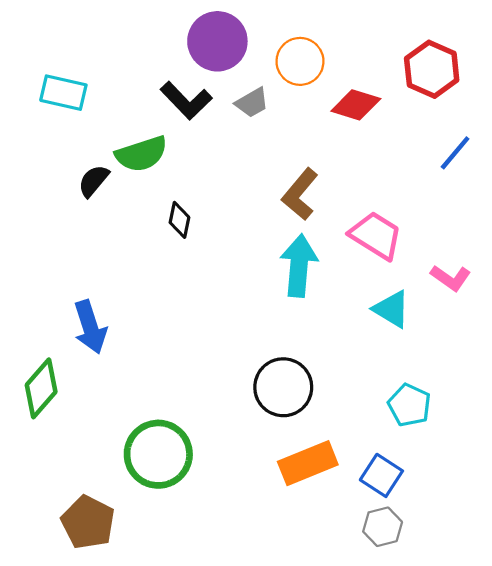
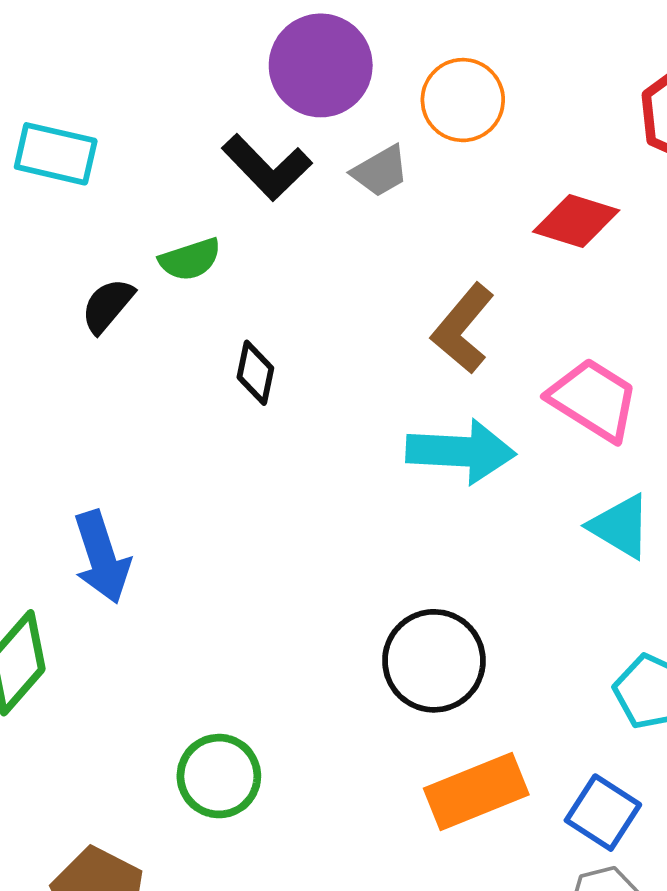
red diamond: (356, 105) -> (576, 221), moved
green semicircle: (142, 154) -> (190, 259), size x0.7
cyan arrow: (299, 266) -> (461, 451), turned 88
green circle: (158, 454) -> (219, 776), size x0.7

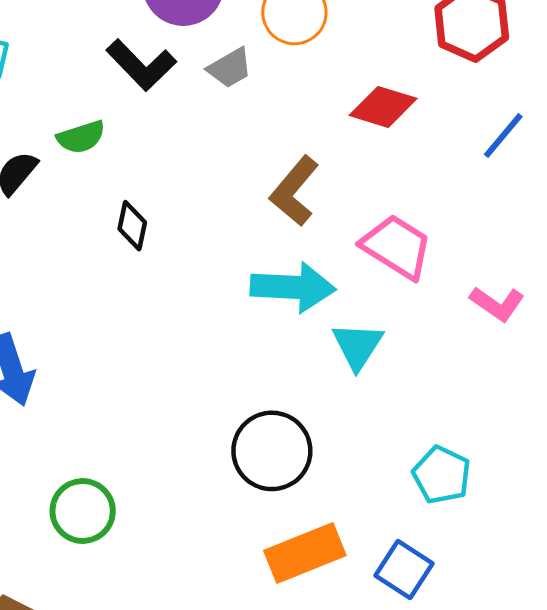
cyan triangle: (620, 526) -> (358, 346), moved, turned 32
green circle: (219, 776) -> (83, 511), moved

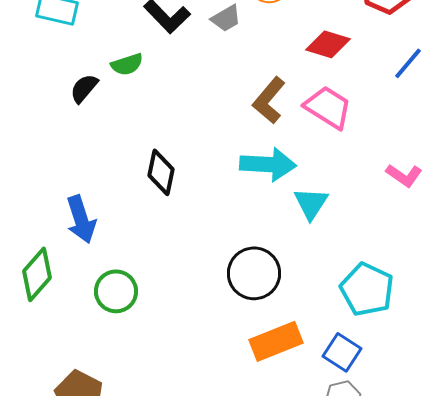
black diamond: (132, 226) -> (161, 172), moved, size x1.4
pink trapezoid: (397, 247) -> (328, 107), moved
cyan pentagon: (442, 475) -> (367, 289), size x1.4
green circle: (83, 511) -> (116, 291), moved

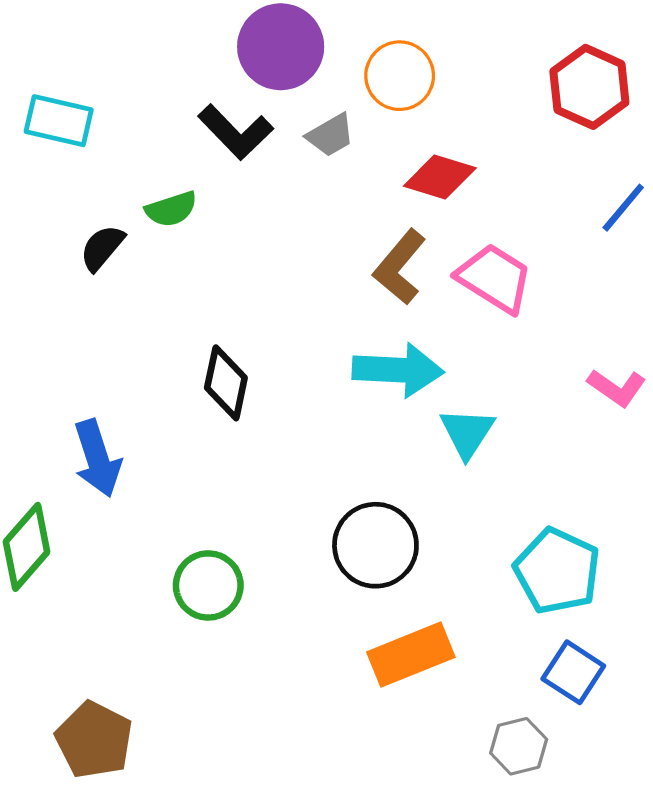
red diamond: (328, 44) -> (440, 177), moved
green circle: (116, 291) -> (208, 585), moved
blue square: (342, 352) -> (573, 672), moved

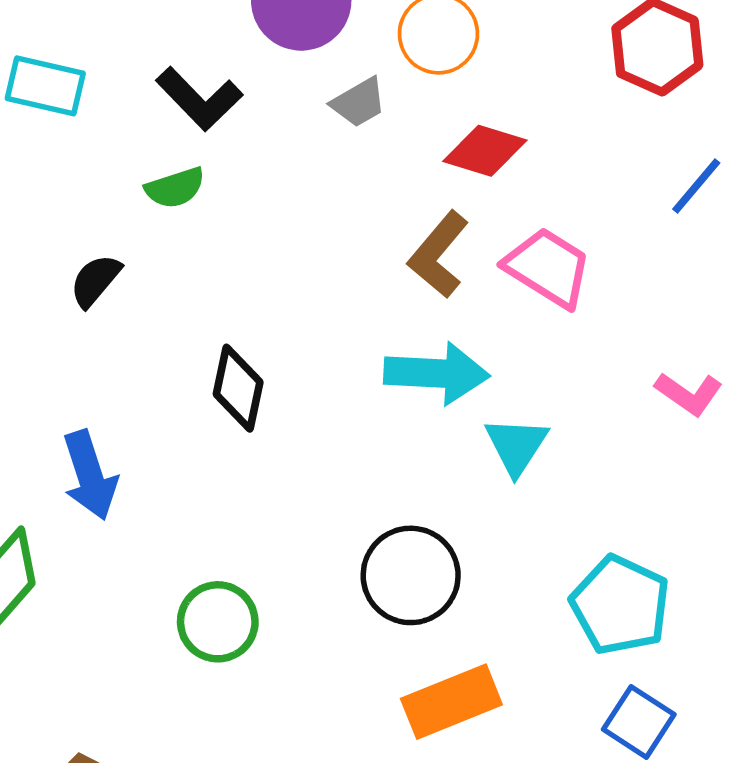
black L-shape: (236, 132) -> (199, 99), moved
black semicircle: (102, 248) -> (95, 281), moved

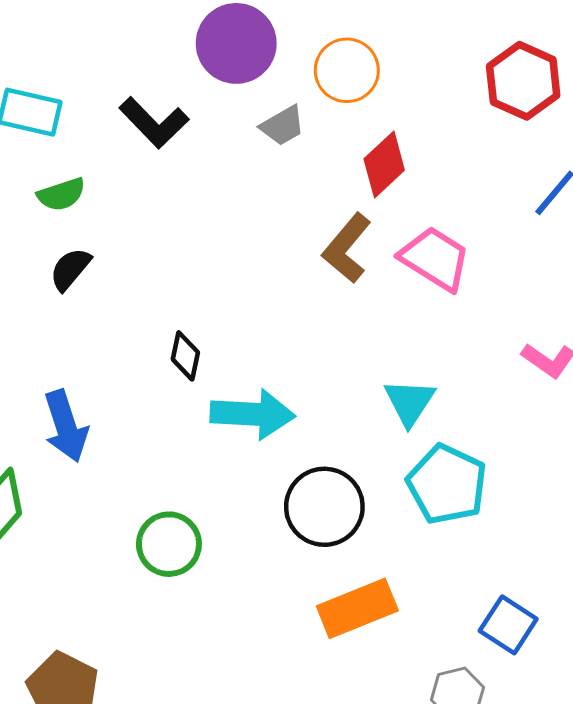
red diamond: (485, 151) -> (384, 164), turned -60
green semicircle: (175, 188) -> (61, 194), moved
cyan arrow: (437, 373) -> (253, 414), moved
black diamond: (238, 388) -> (185, 356), size x0.7
cyan pentagon: (620, 605) -> (447, 484), moved

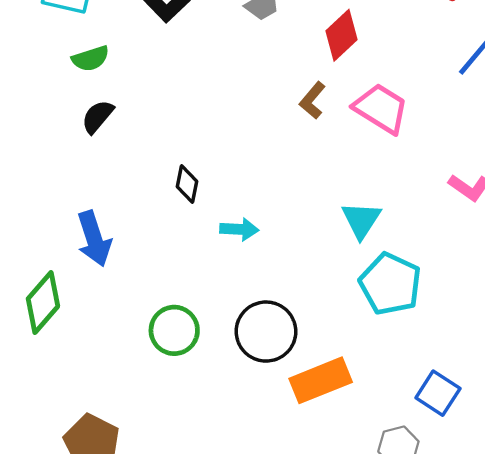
brown L-shape: (347, 248) -> (312, 100), size x0.7
cyan arrow: (253, 414) -> (239, 229), size x0.6
black circle: (324, 507) -> (266, 332), moved

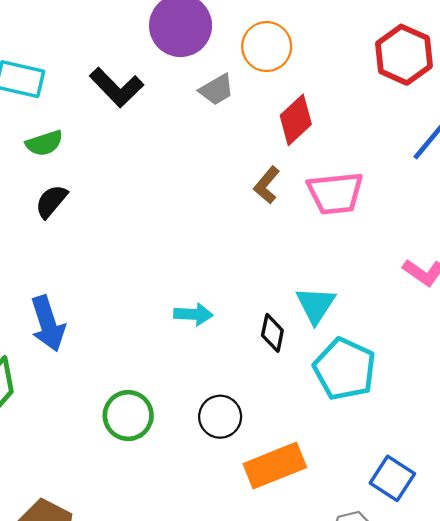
pink trapezoid: (381, 108) -> (335, 193), turned 142
black diamond: (187, 184) -> (272, 333), moved
black circle: (266, 332) -> (220, 417), size x0.7

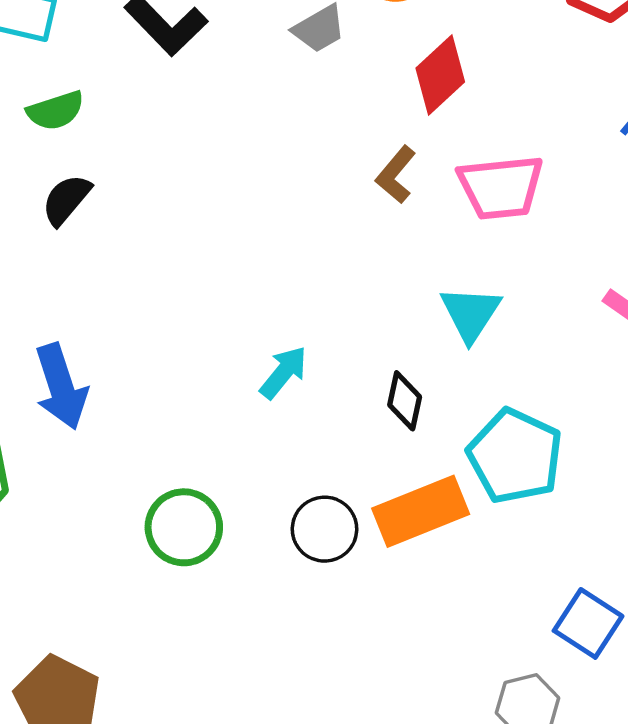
cyan triangle: (316, 305) -> (471, 314), moved
cyan arrow: (193, 314) -> (284, 372), turned -54
orange rectangle: (275, 466) -> (421, 511), moved

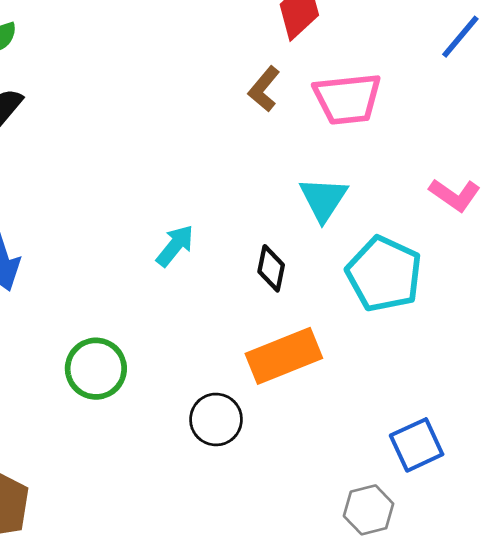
cyan pentagon: (515, 456) -> (384, 274), moved
black circle: (325, 529) -> (216, 419), moved
blue square: (588, 623) -> (417, 445), turned 32

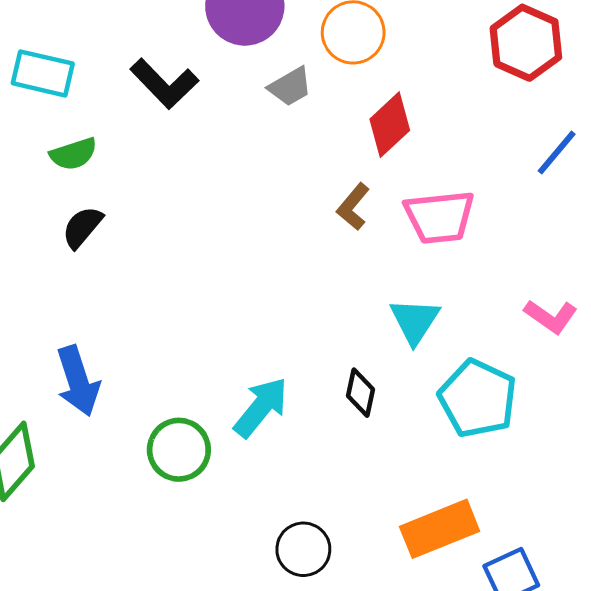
cyan arrow: (175, 246) -> (261, 407), moved, size x1.4
orange rectangle: (284, 356) -> (440, 529), moved
green circle: (96, 369) -> (179, 450), moved

